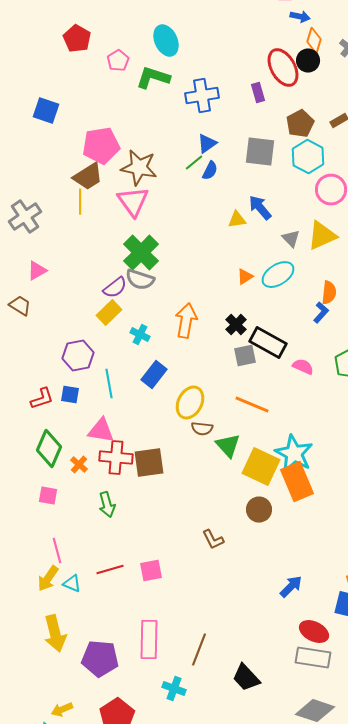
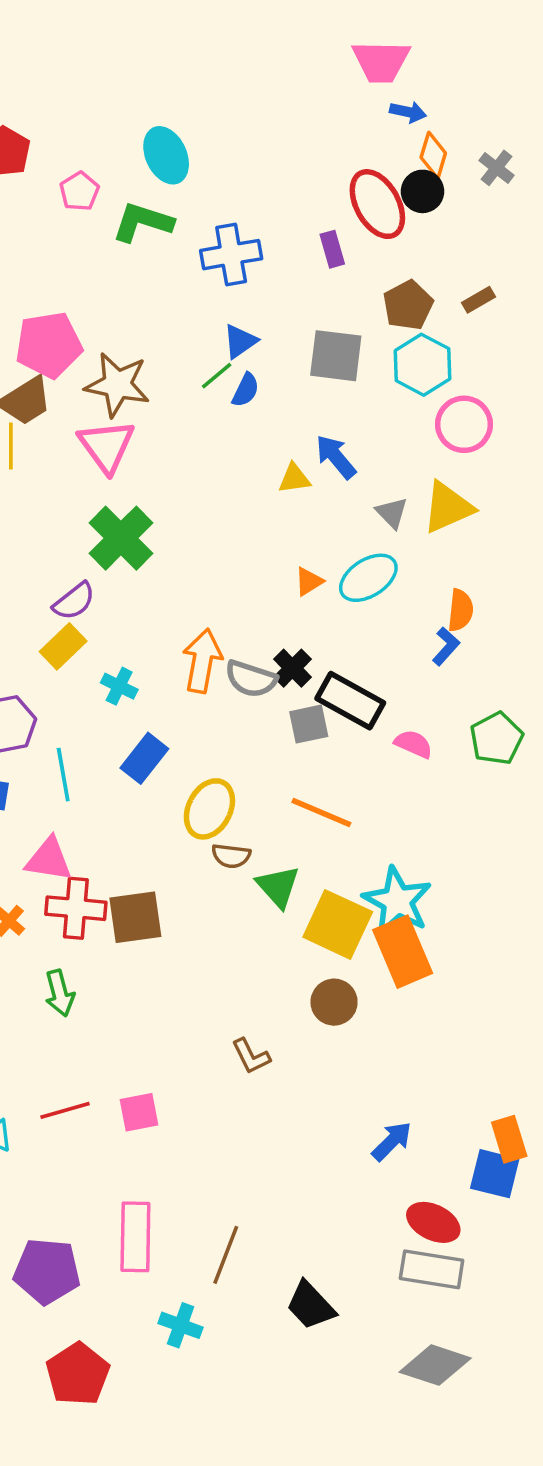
gray semicircle: (140, 280) -> (251, 679), moved

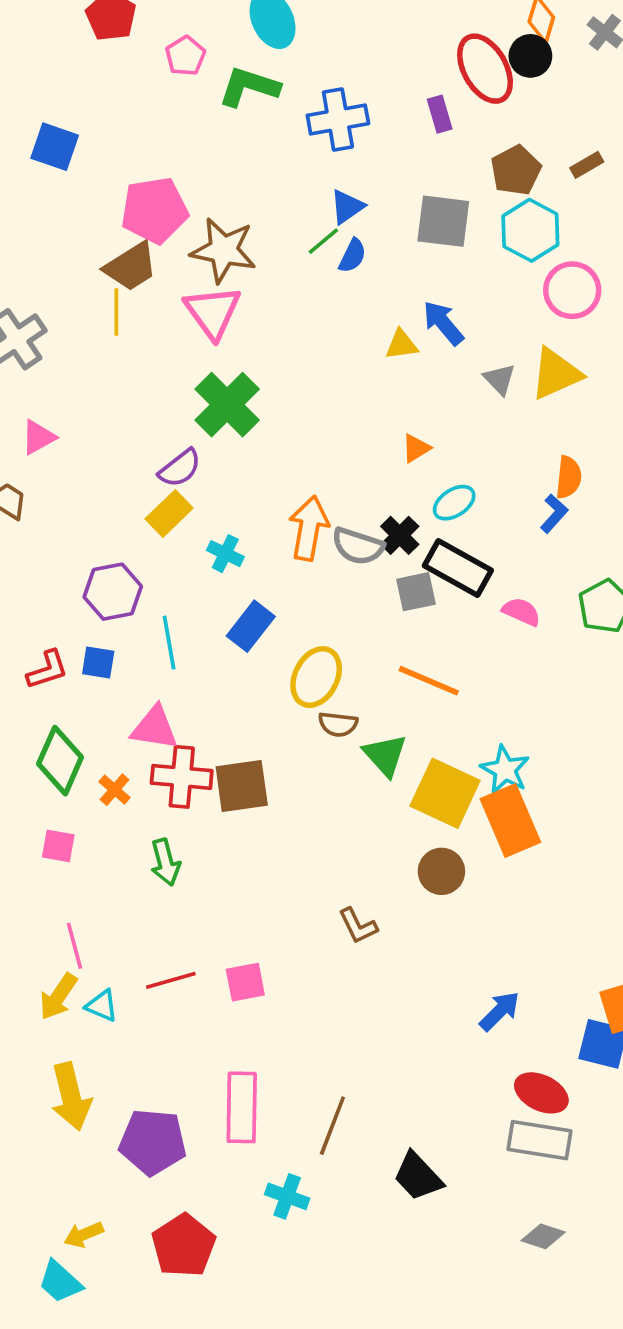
cyan ellipse: (368, 578) -> (454, 503), moved, size x0.7
cyan star: (397, 901) -> (505, 770), size x0.7
gray diamond: (435, 1365) -> (543, 1236), size x0.6

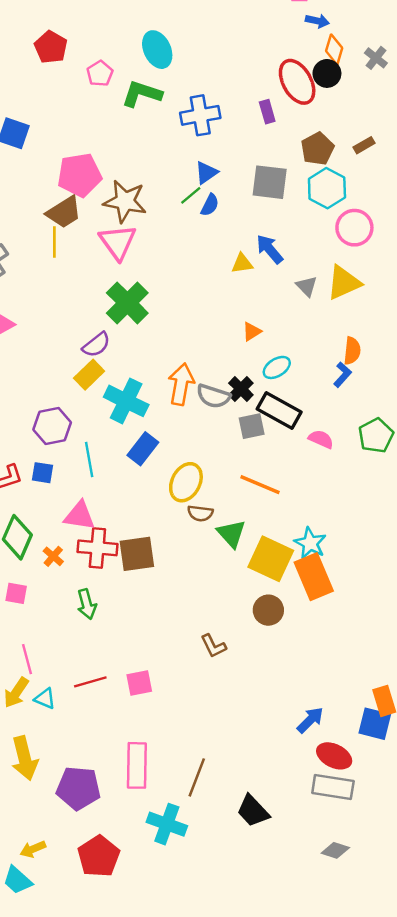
cyan cross: (225, 554) -> (126, 401), size x1.8
blue arrow: (500, 1011) -> (310, 720), moved
cyan cross: (287, 1196) -> (167, 824), size x1.4

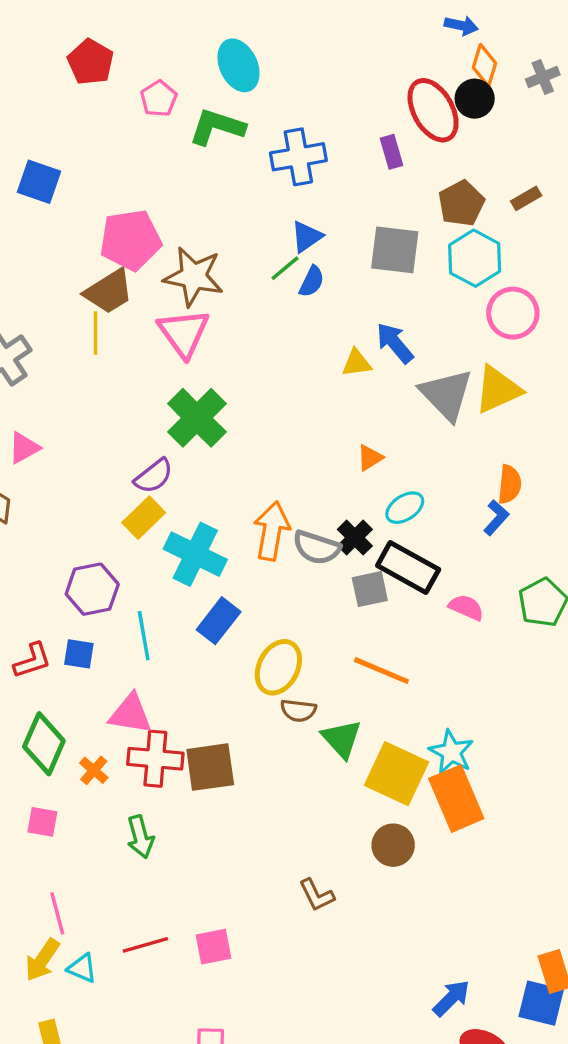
gray cross: (376, 58) -> (543, 77), turned 30
gray triangle: (307, 286) -> (446, 395), size x1.8

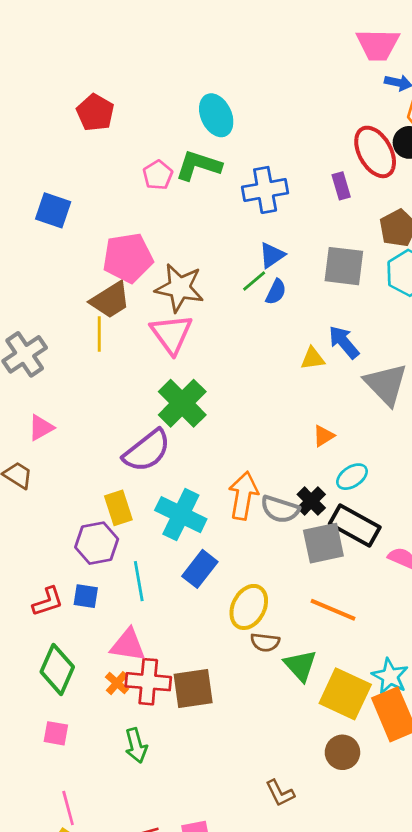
pink pentagon: (159, 99) -> (158, 175), moved
purple semicircle: (154, 476) -> (147, 451), size x1.5
yellow rectangle: (144, 518) -> (118, 508), moved, turned -64
gray square: (370, 589) -> (323, 543), size x1.4
orange cross: (94, 770) -> (117, 683), moved

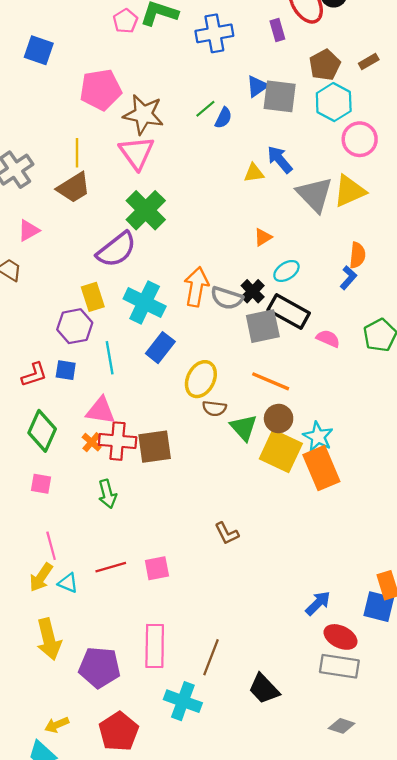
blue triangle: (272, 255) -> (257, 86), moved
brown trapezoid: (110, 300) -> (74, 188), moved
brown circle: (342, 752) -> (279, 419), moved

